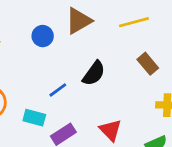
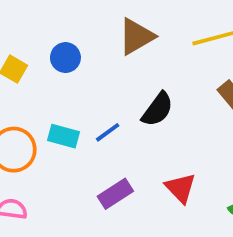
blue circle: (43, 36) -> (65, 58), moved
cyan rectangle: (34, 118) -> (64, 136), moved

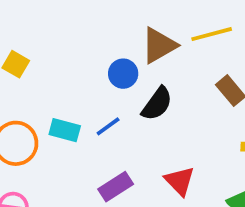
brown triangle: (136, 36) -> (159, 45), moved
blue circle: (65, 58) -> (123, 74), moved

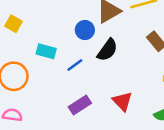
cyan rectangle: (65, 130) -> (46, 51), moved

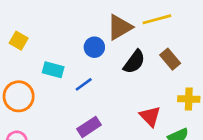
black semicircle: (107, 50) -> (134, 62), moved
red triangle: (122, 101) -> (150, 116), moved

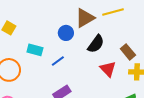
brown rectangle: (170, 59) -> (128, 52), moved
red triangle: (150, 116) -> (108, 69), moved

